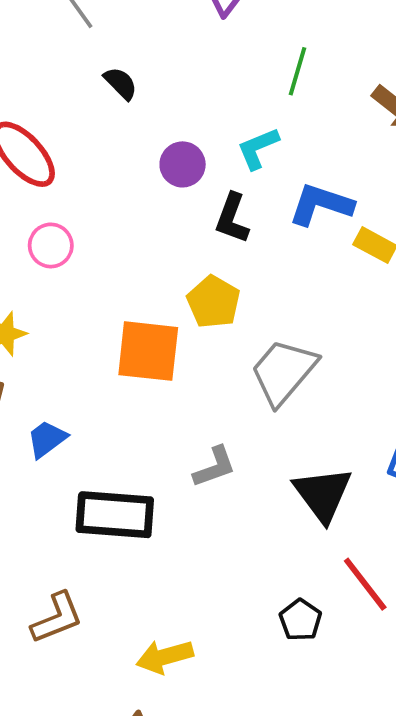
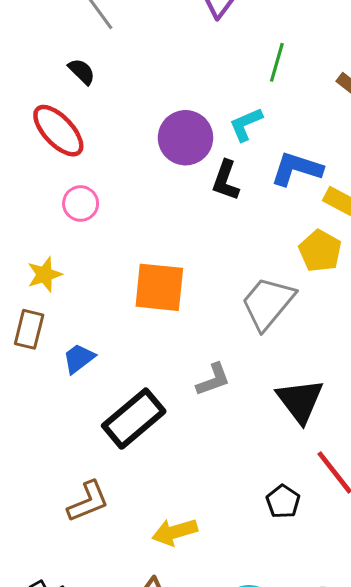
black semicircle: (121, 83) -> (82, 72), moved
purple circle: (183, 164) -> (185, 138), size x1.5
yellow pentagon: (213, 302) -> (320, 251), moved
black rectangle: (115, 515) -> (134, 419), turned -44

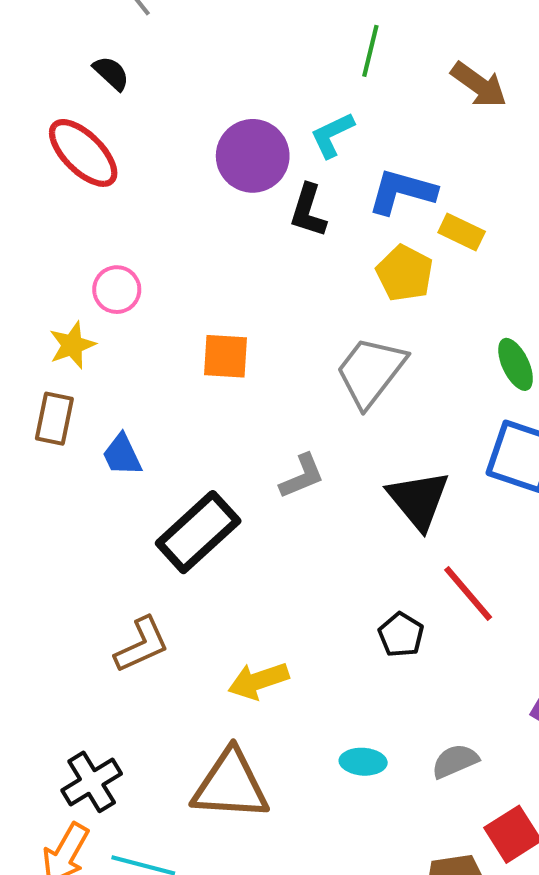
pink circle: (81, 203) -> (117, 290), moved
yellow pentagon: (320, 251) -> (405, 273), moved
orange square: (159, 287) -> (225, 356), size x0.7
blue trapezoid: (79, 358) -> (122, 455), turned -76

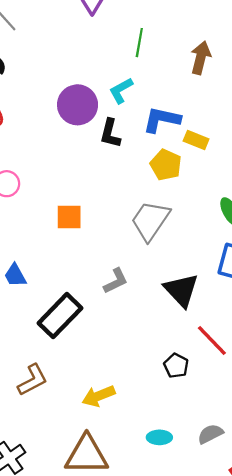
brown arrow: (479, 85) -> (201, 58), turned -108

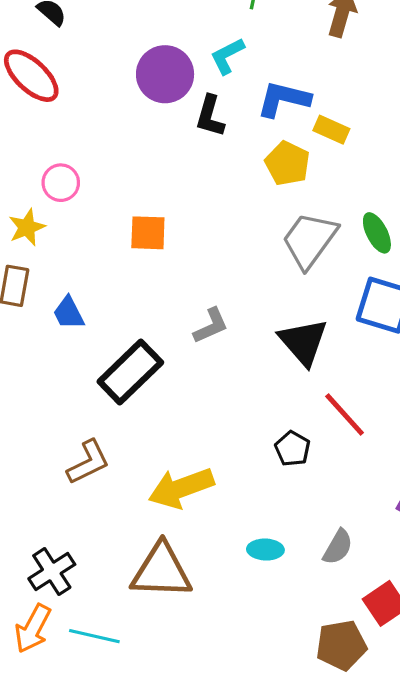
gray trapezoid: (150, 221) -> (309, 240), moved
yellow arrow: (98, 396) -> (181, 488), size x1.4
gray semicircle: (210, 434) -> (338, 547), turned 145

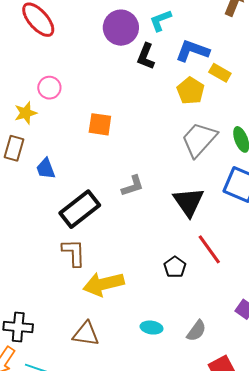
brown L-shape: (88, 462) -> (74, 253), moved, turned -72
brown triangle: (161, 571) -> (86, 334), size x0.7
black cross: (52, 572) -> (18, 327), turned 32

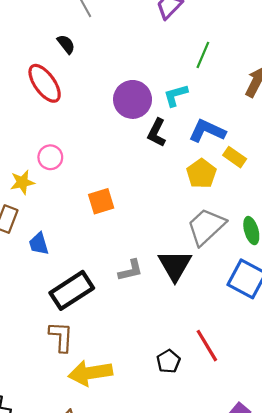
orange square: (100, 124) -> (101, 201), turned -30
black triangle: (189, 202) -> (175, 265), moved

